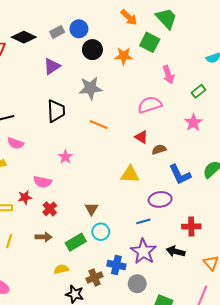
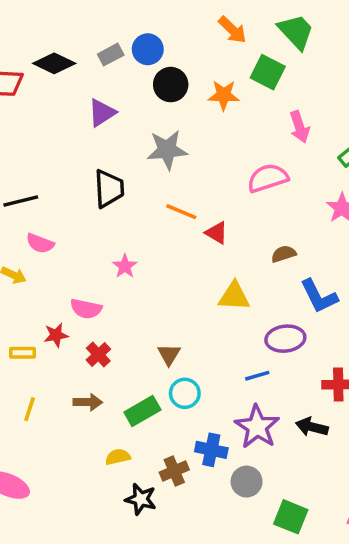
red triangle: (141, 137) -> (217, 233), moved

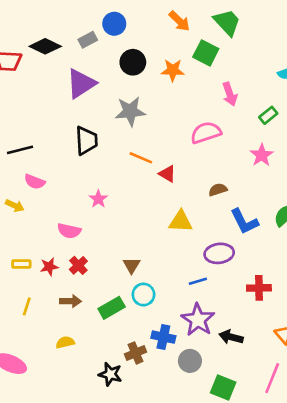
blue circle: (148, 49) -> (114, 24), moved
purple triangle: (102, 113) -> (81, 83), size x1.4
red star: (56, 335) -> (49, 267), moved
black arrow: (312, 427) -> (231, 337), moved
yellow semicircle: (118, 457) -> (65, 342), moved

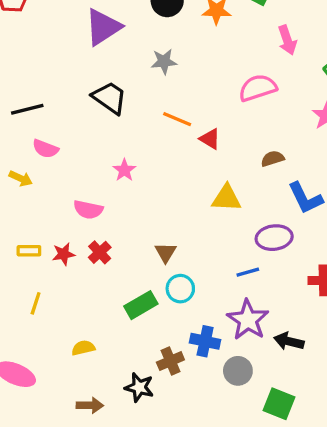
gray star: (130, 111) -> (164, 62), size x0.7
black trapezoid: (86, 141) -> (110, 98), turned -52
brown arrow: (70, 301) -> (90, 405), moved

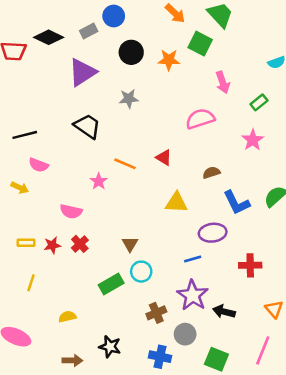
orange line: (177, 119) -> (125, 164), moved
blue cross: (205, 341) -> (160, 357), moved
brown cross: (170, 361) -> (156, 313), moved

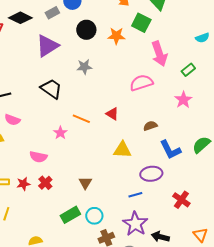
pink arrow: (223, 82) -> (159, 54), size x1.4
red cross: (250, 265) -> (181, 200), turned 36
cyan circle: (141, 272) -> (94, 216), moved

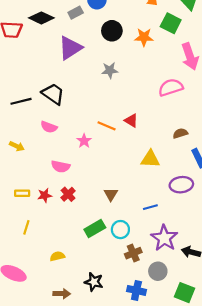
black trapezoid: (51, 89) -> (53, 94), moved
red triangle: (112, 114) -> (131, 121), moved
pink semicircle: (12, 120) -> (49, 127), moved
blue line: (135, 195) -> (150, 207), moved

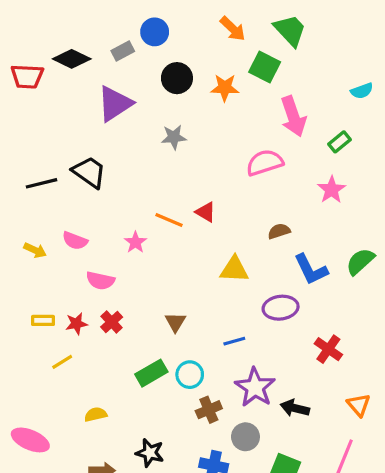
pink semicircle: (49, 127) -> (75, 241), moved
yellow line: (26, 227) -> (62, 362), moved, turned 40

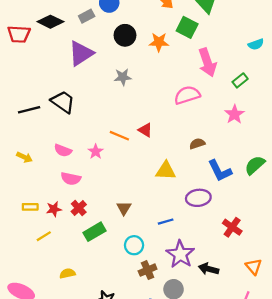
pink semicircle: (75, 241) -> (63, 150), moved
green rectangle: (151, 373) -> (95, 232), moved

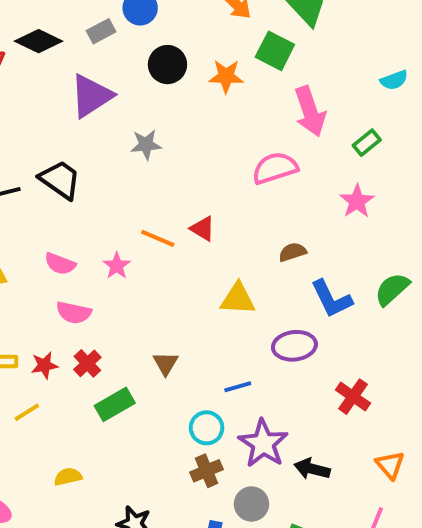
gray star: (123, 77) -> (146, 145), moved
cyan circle: (134, 245) -> (207, 428), moved

